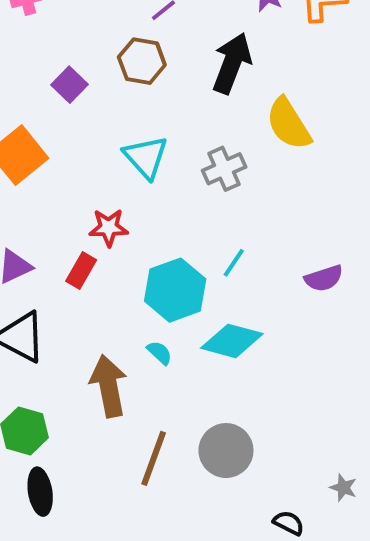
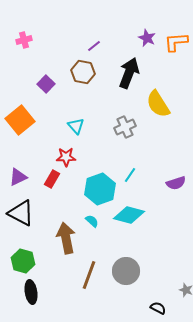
cyan triangle: (146, 157) -> (76, 126), moved, size x0.7

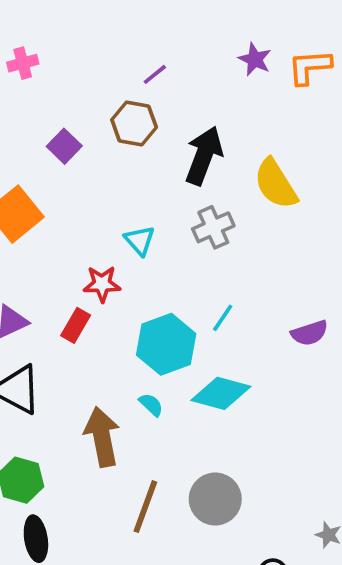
black arrow: (129, 73) -> (204, 156), moved
cyan triangle: (76, 126) -> (140, 240), moved

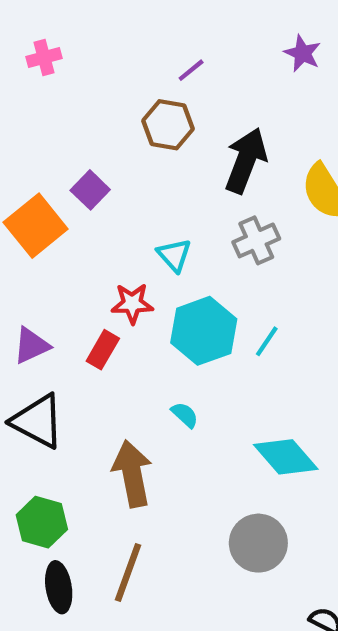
purple square: (64, 146) -> (90, 190), moved
cyan hexagon: (166, 344) -> (204, 331), moved
cyan diamond: (221, 393) -> (286, 457), moved, turned 34
cyan semicircle: (151, 405) -> (185, 415), moved
brown line: (145, 507) -> (128, 573), moved

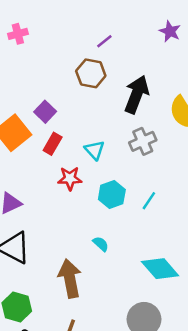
cyan hexagon: (204, 331) -> (112, 194), size x0.7
red rectangle: (103, 350) -> (53, 144), moved

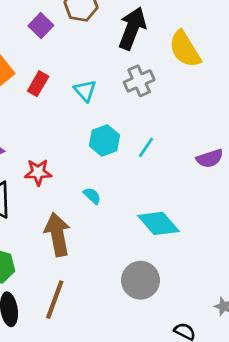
purple square: (45, 112) -> (41, 26), moved
red star: (70, 178) -> (38, 172), moved

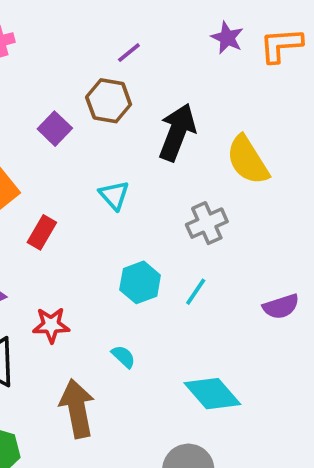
gray cross: (139, 81) -> (207, 223), moved
red rectangle: (38, 84) -> (42, 232), moved
cyan triangle: (85, 91) -> (114, 195), moved

